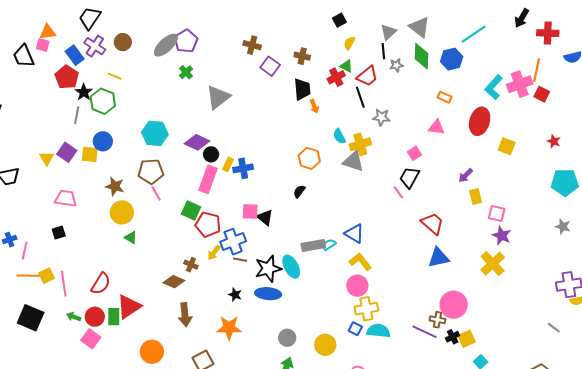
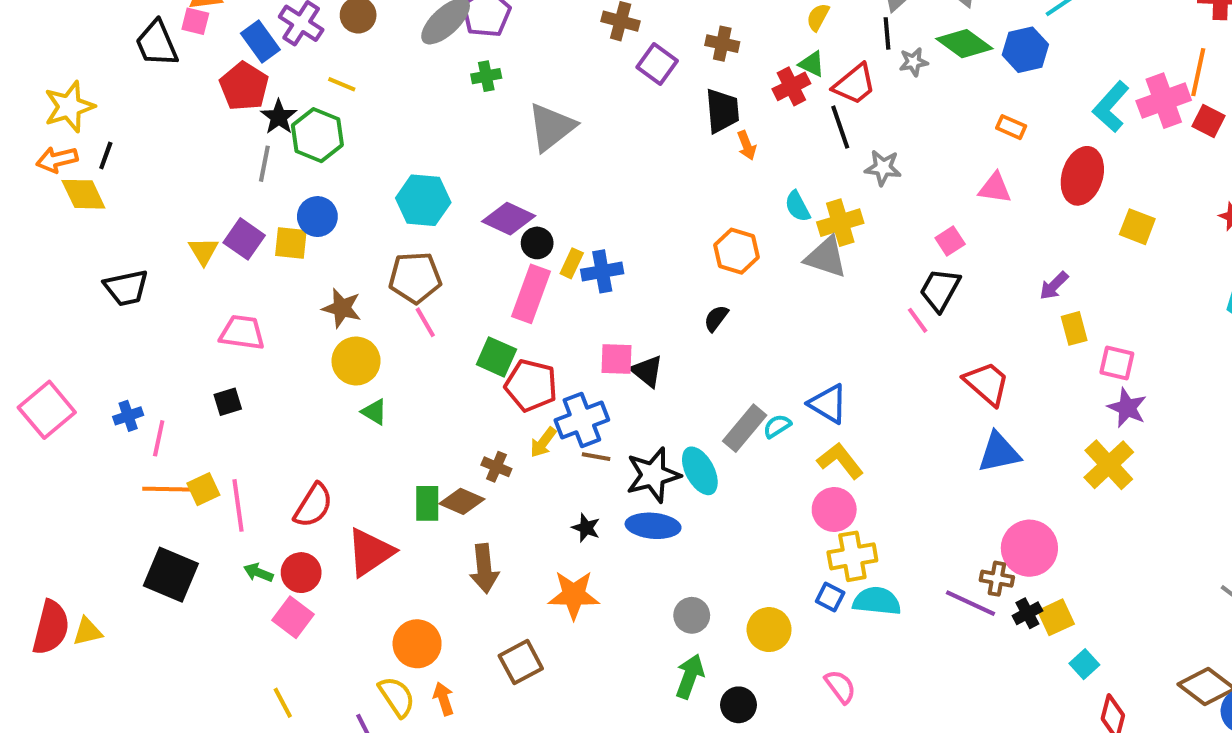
green diamond: (421, 56) -> (964, 44), turned -56
green cross: (186, 72) -> (486, 76), turned 32
gray rectangle: (313, 246) -> (745, 428), turned -40
green rectangle: (114, 317) -> (427, 503), moved

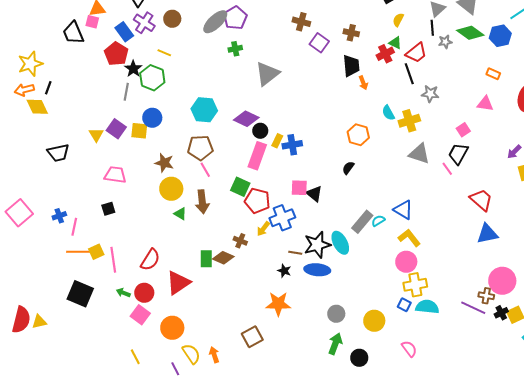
gray triangle: (826, 257) -> (419, 154), moved
brown line: (596, 457) -> (295, 253), moved
brown arrow: (484, 569) -> (202, 202), moved
orange circle: (417, 644) -> (172, 328), moved

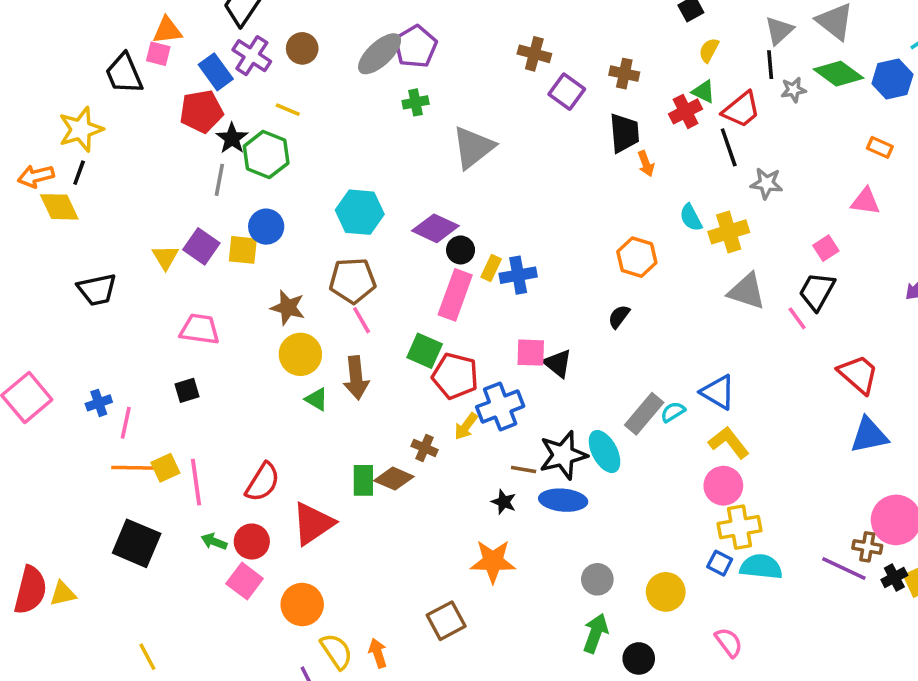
red pentagon: (116, 54) -> (201, 111), turned 30
yellow star: (30, 64) -> (81, 129), moved
yellow line: (135, 357) -> (147, 657), moved

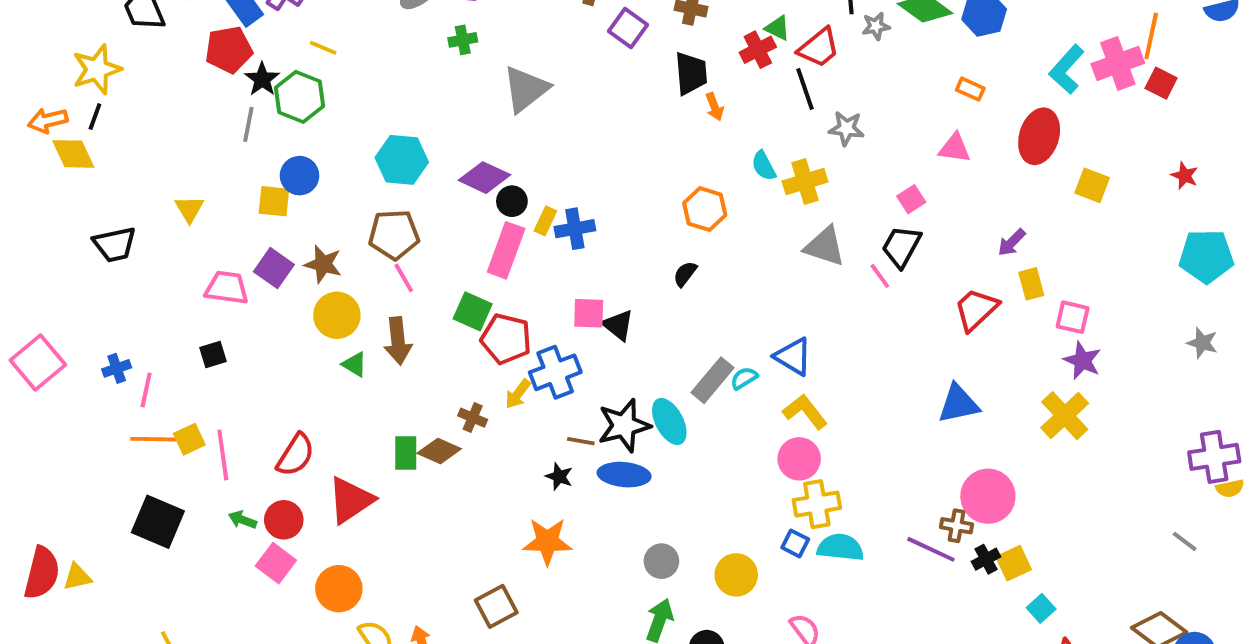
purple square: (201, 246) -> (274, 268), moved
red trapezoid: (858, 374) -> (976, 309), moved, turned -84

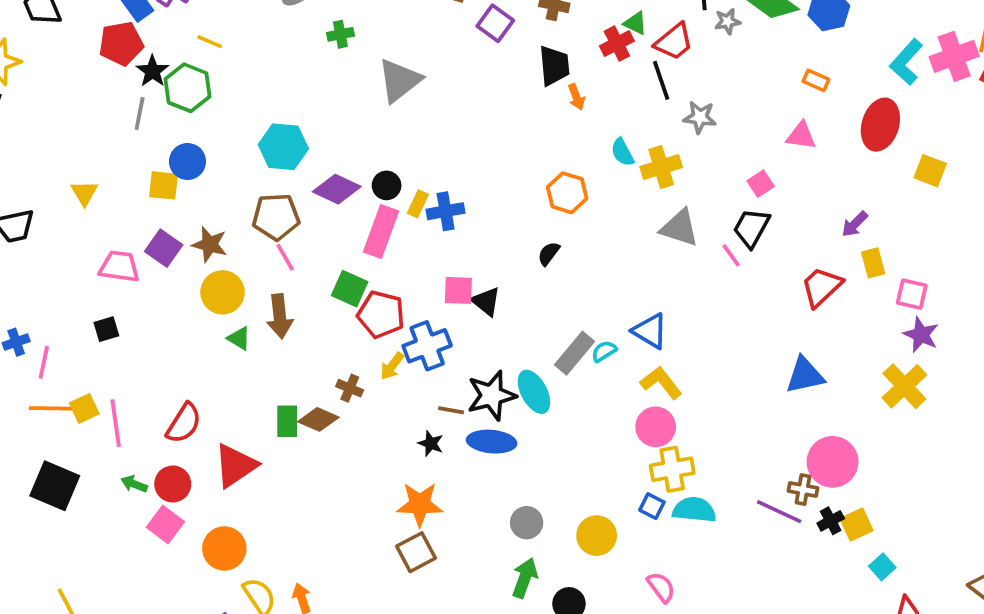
purple diamond: (484, 178) -> (337, 189), moved
brown square: (496, 606) -> (416, 552), moved

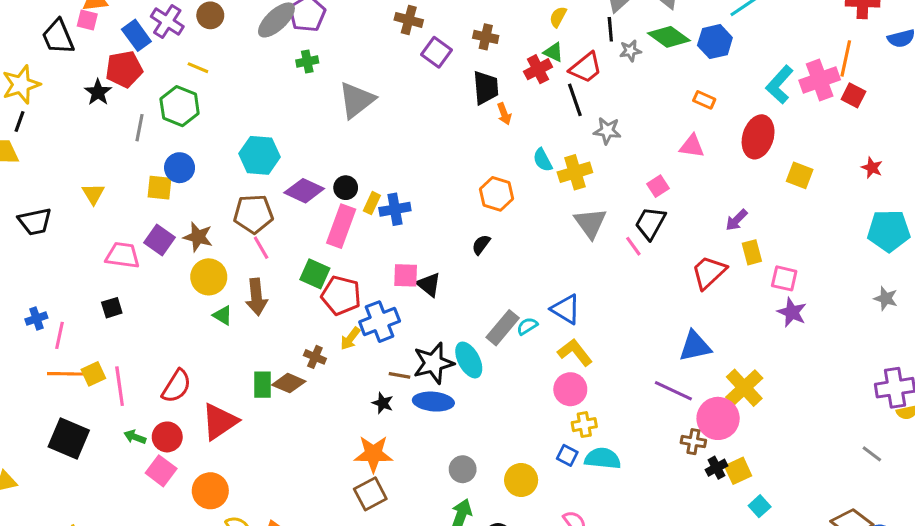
black star: (152, 71) -> (98, 92), moved
gray triangle: (680, 228) -> (590, 223), turned 36
yellow cross: (904, 386) -> (744, 388), moved
yellow cross: (672, 469) -> (584, 425), size x0.7
purple line: (779, 512) -> (673, 391), moved

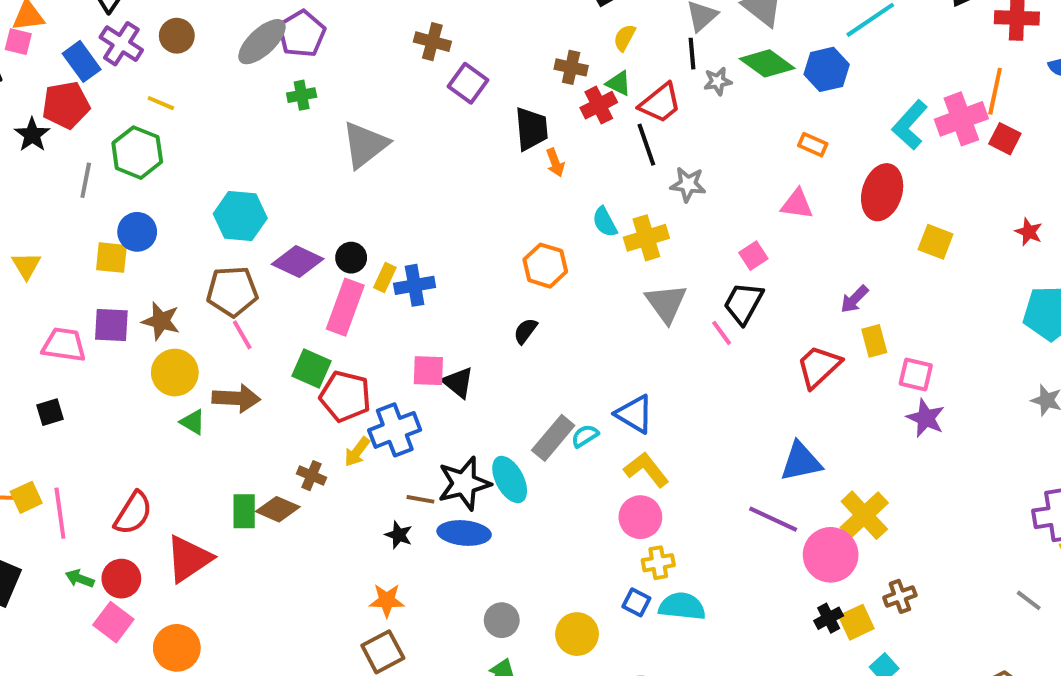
brown cross: (486, 37) -> (571, 67), moved
purple square: (160, 240) -> (111, 325), turned -32
brown arrow: (256, 297) -> (236, 398), turned -81
brown cross: (693, 442) -> (900, 596), moved, turned -30
orange star: (373, 454) -> (387, 600), size x0.7

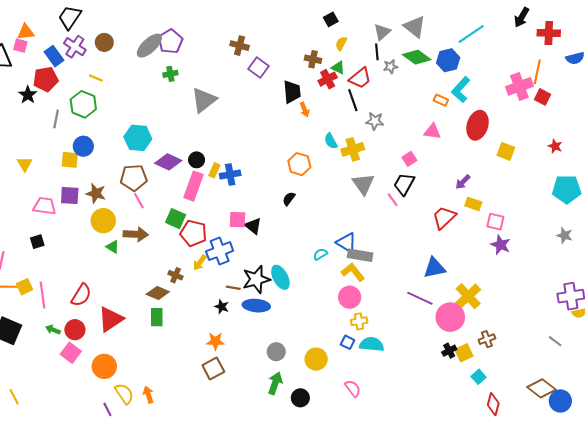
cyan L-shape: (910, 125) -> (461, 90), moved
yellow rectangle: (874, 341) -> (473, 204), turned -56
gray rectangle: (553, 438) -> (360, 255), moved, turned 60
green rectangle: (244, 511) -> (157, 317), moved

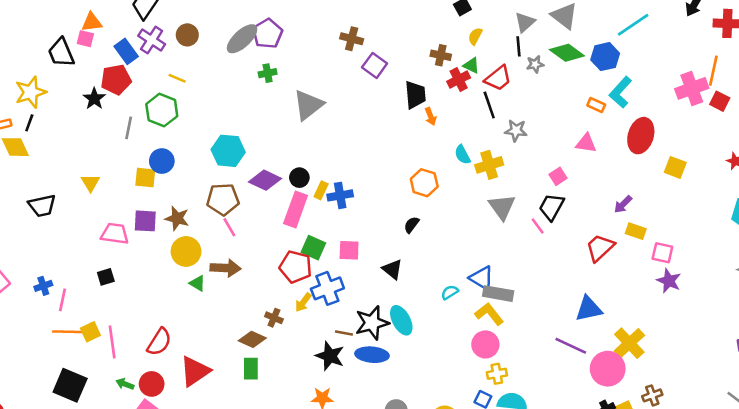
green square: (176, 219) -> (313, 248), moved
black triangle: (253, 226) -> (392, 269), moved
black star: (222, 307) -> (330, 356), size x1.6

